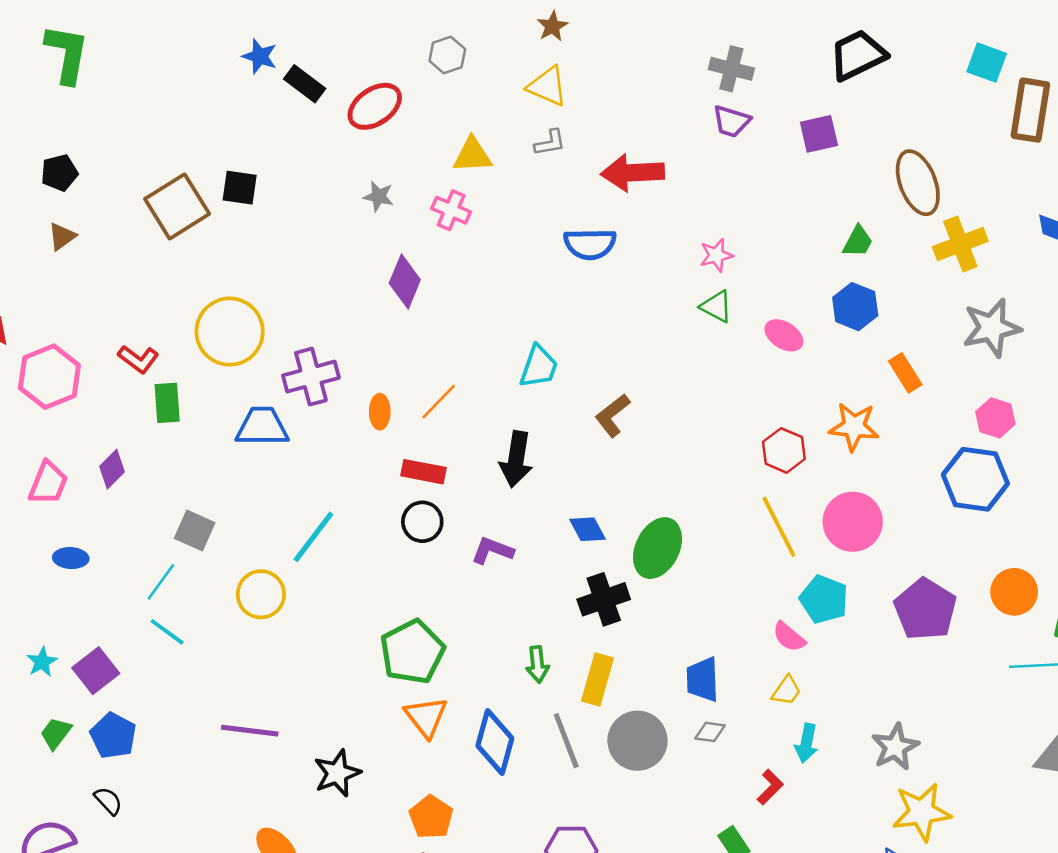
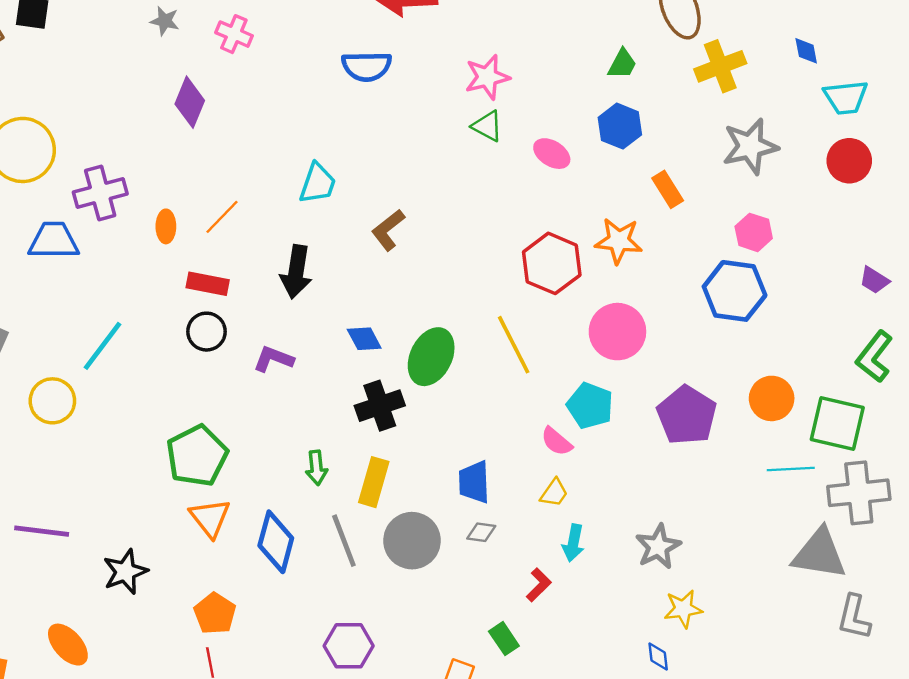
pink star: (716, 255) -> (487, 77), size x1.4
red hexagon: (784, 450) -> (552, 263), size x1.4
yellow line: (779, 527) -> (514, 345), moved
yellow star: (922, 812) -> (683, 609), size x0.7

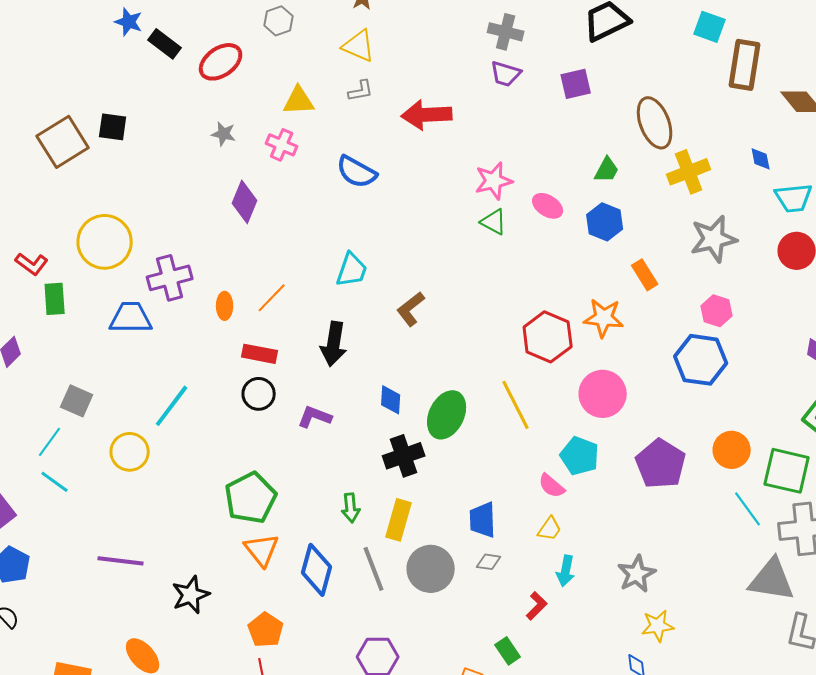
blue semicircle: (367, 66) -> (357, 172), moved, turned 30
pink ellipse: (552, 154) -> (548, 206), moved
blue diamond: (364, 339) -> (391, 400), turned 32
cyan line: (791, 469) -> (748, 509), turned 57

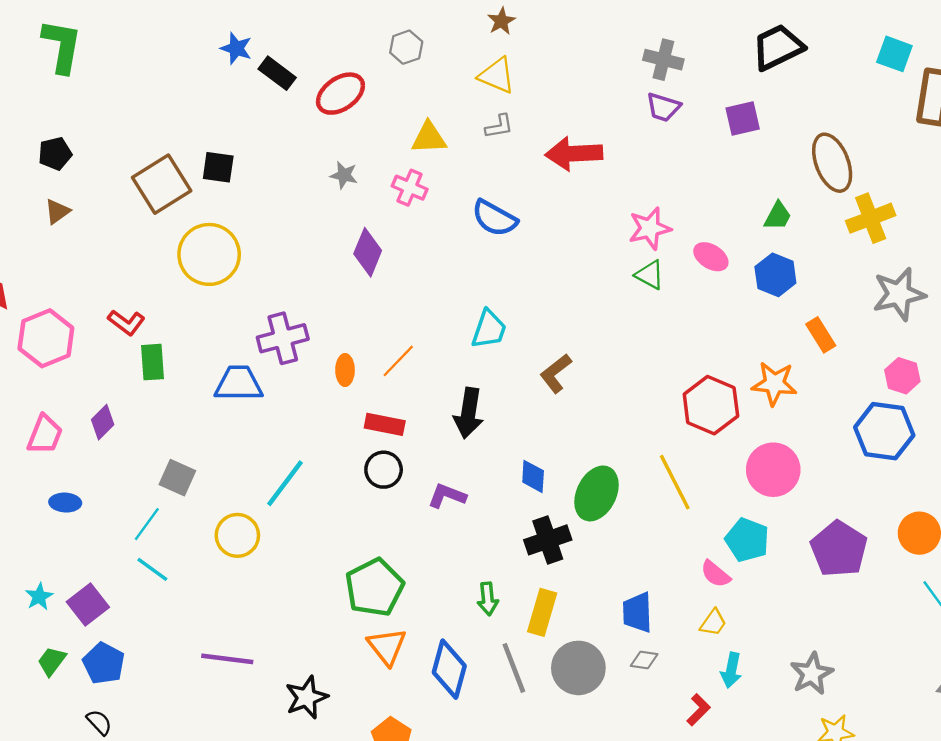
yellow circle: (105, 242) -> (209, 254), moved

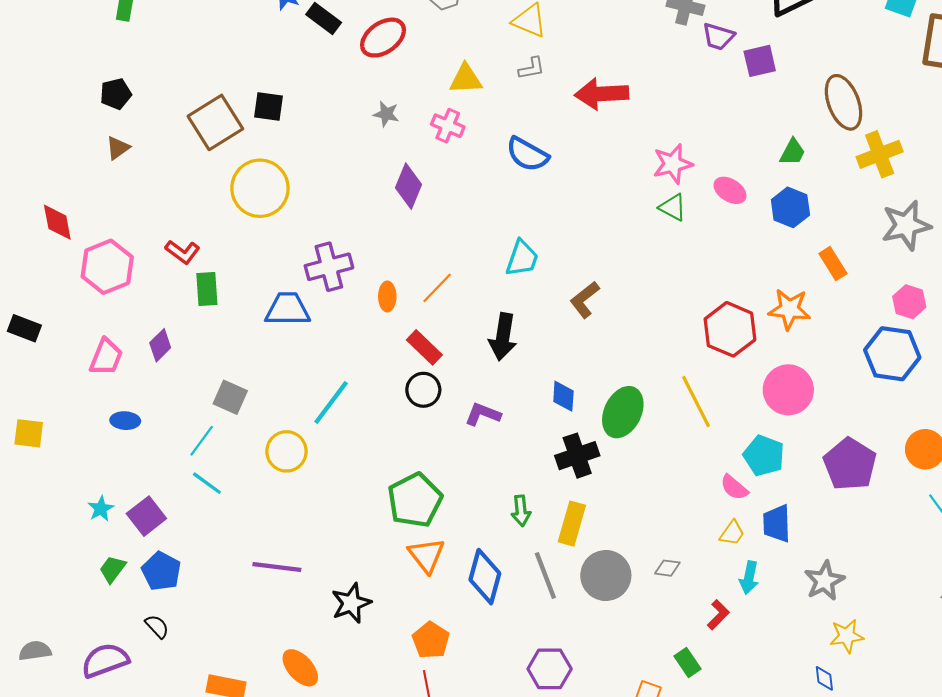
purple trapezoid: (663, 107) -> (718, 37), moved
red rectangle: (385, 424) -> (424, 347), turned 33
blue trapezoid: (637, 612) -> (777, 524), moved

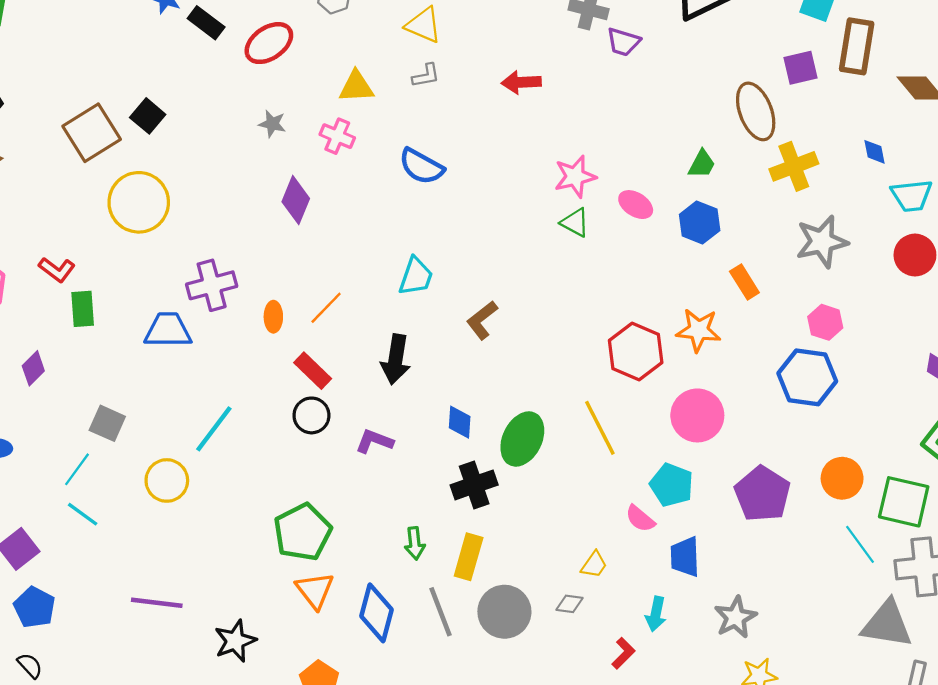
purple square: (760, 61) -> (801, 68), moved
red arrow: (602, 94) -> (521, 82), moved, size x0.7
black square: (268, 107) -> (148, 116), turned 32
yellow trapezoid: (732, 533) -> (594, 565), moved

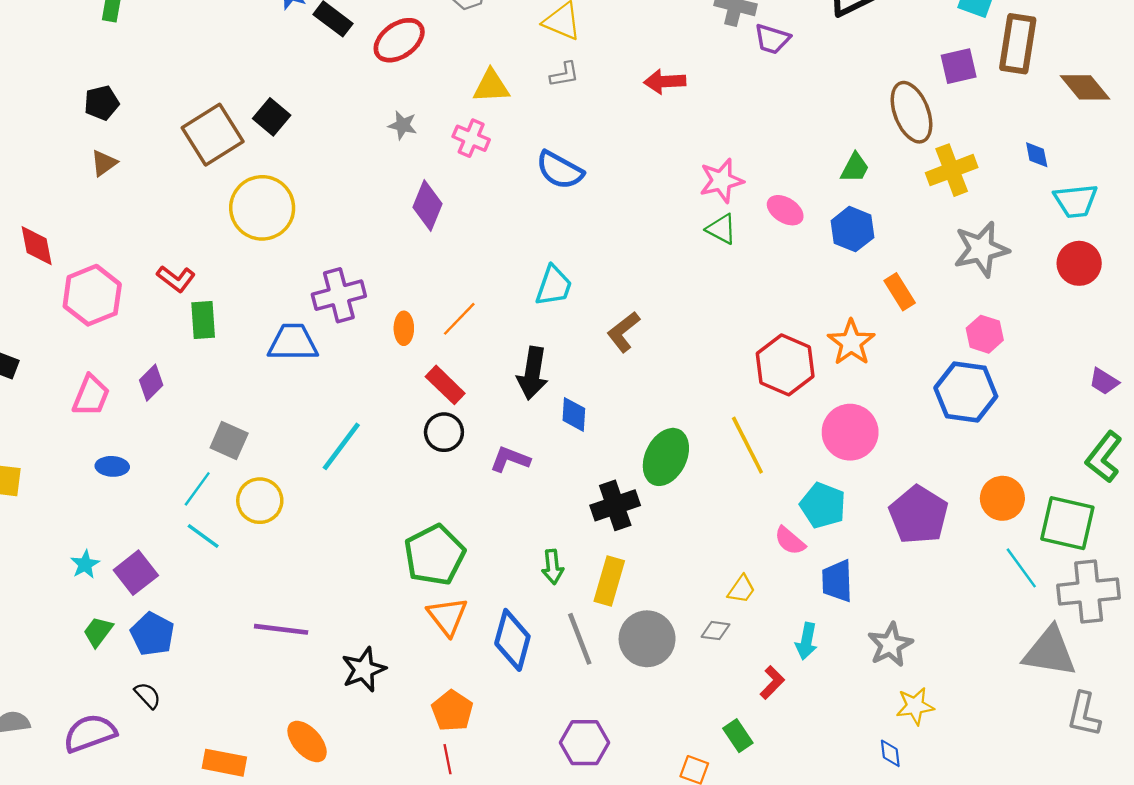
orange star: (698, 330) -> (851, 342), turned 30
blue diamond: (460, 422) -> (574, 414), moved
yellow circle: (167, 480) -> (260, 501), moved

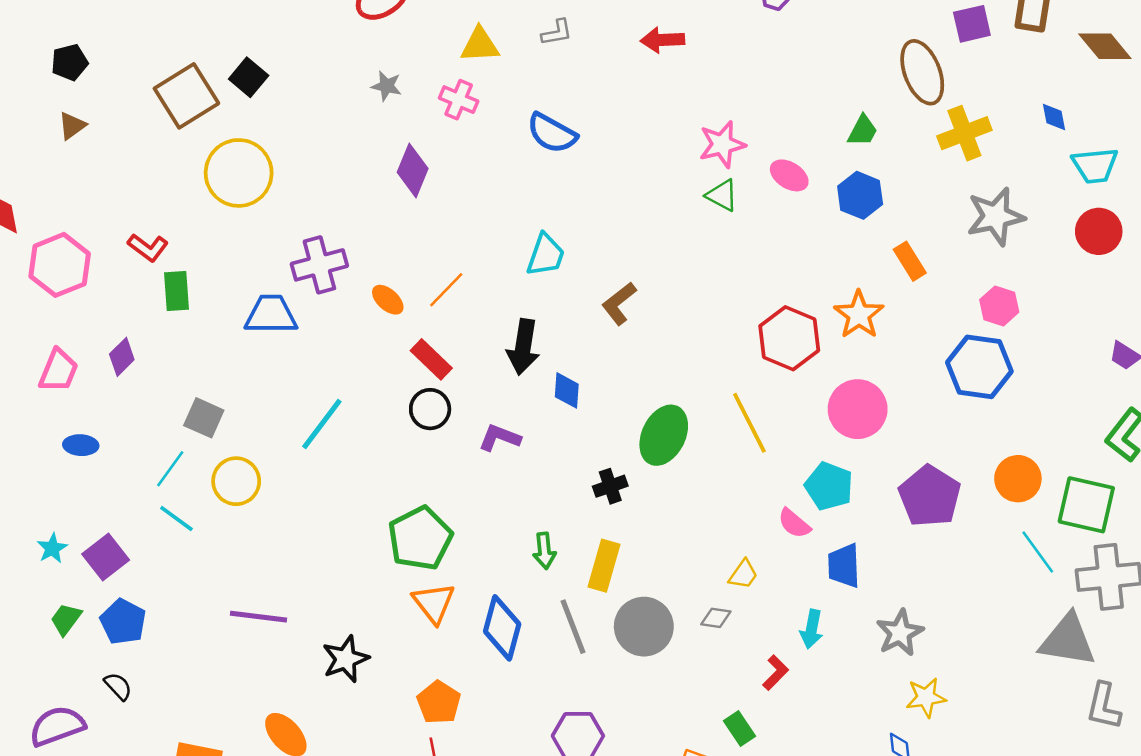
orange ellipse: (404, 328) -> (388, 300), turned -48
black cross: (615, 505) -> (610, 486), size x0.7

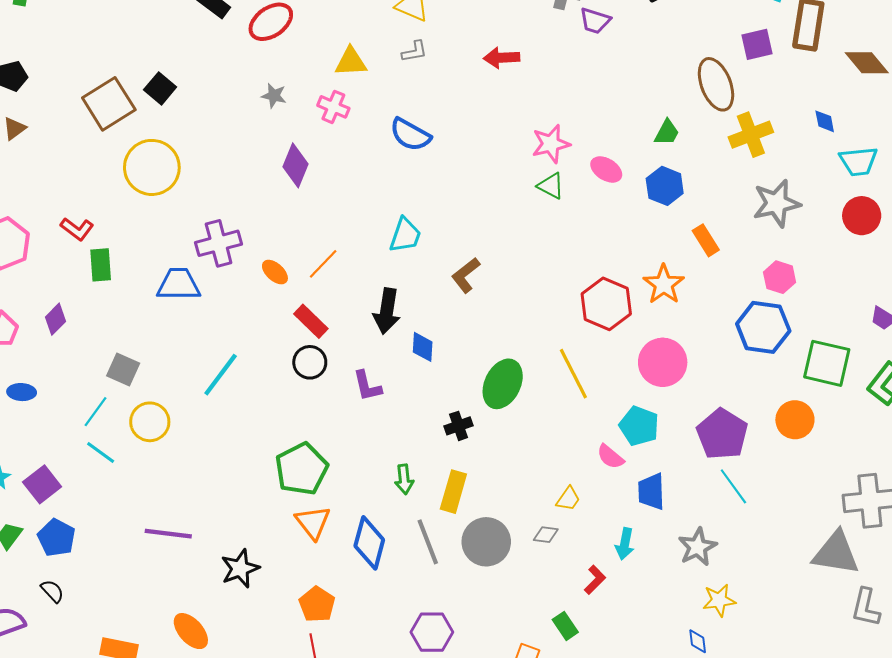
purple L-shape: (500, 438) -> (367, 386), turned -124
green square: (1086, 505) -> (827, 363), moved
cyan line: (1038, 552) -> (733, 486), moved

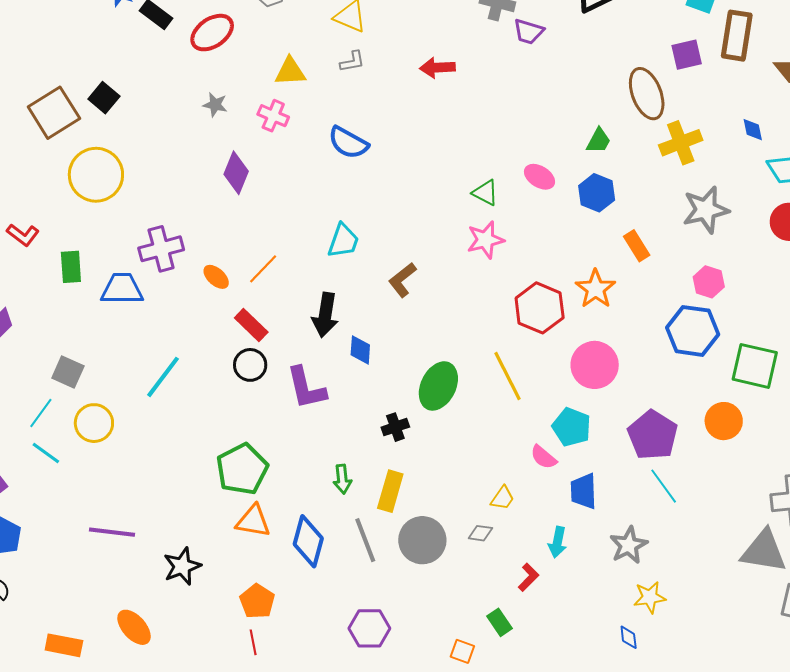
pink star: (551, 144) -> (485, 240), moved
green rectangle: (101, 265) -> (71, 267), moved
purple L-shape: (367, 386) -> (306, 388), size x1.4
orange triangle: (313, 522) -> (253, 521), turned -42

